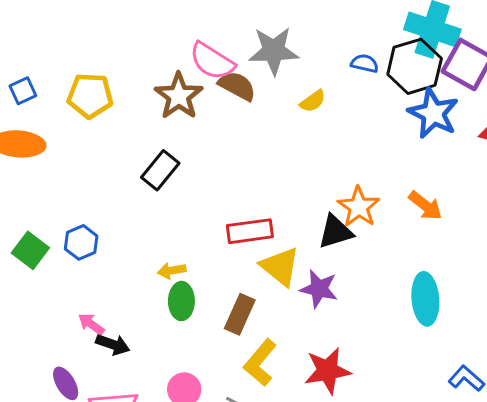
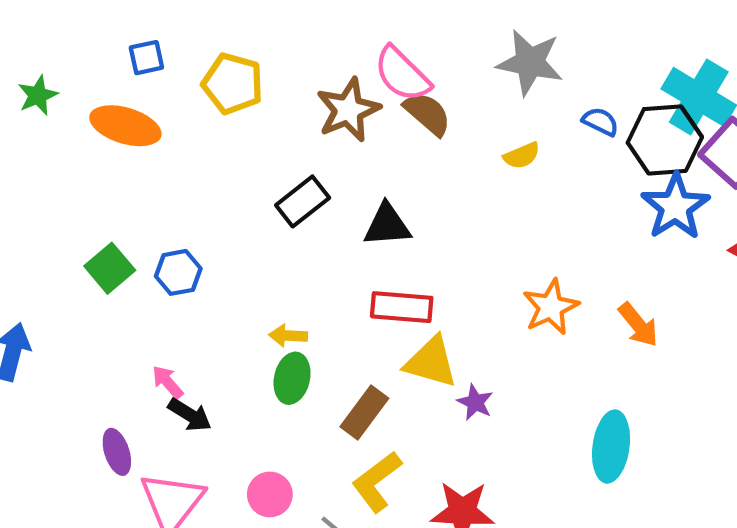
gray star: (274, 51) -> (530, 62), moved
black triangle: (335, 232) -> (387, 225), moved
yellow triangle: (280, 266) -> (431, 362), turned -36
purple star: (319, 289) -> (475, 402), size x0.7

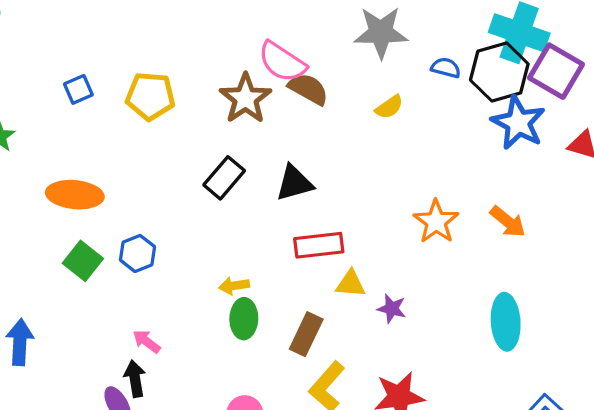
orange ellipse: (125, 126) -> (75, 195), moved
yellow triangle: (431, 362) -> (351, 284), size x0.7
black arrow: (190, 415) -> (135, 379), moved, turned -120

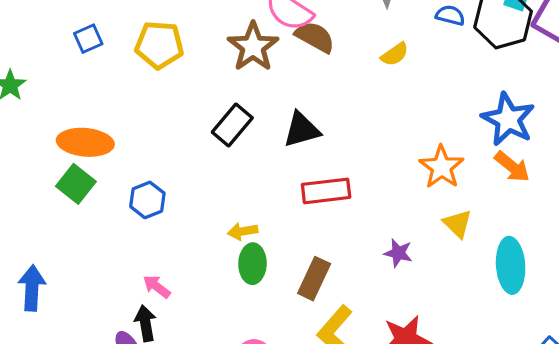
blue star: (518, 123) -> (508, 119), moved
green square: (83, 261) -> (76, 184), moved
yellow triangle: (351, 284) -> (458, 224), moved, turned 40

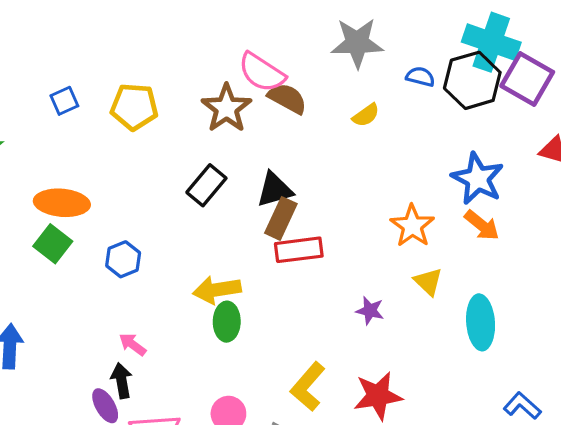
yellow arrow: (243, 231) -> (217, 290), size x1.6
brown rectangle: (314, 279) -> (281, 218), moved

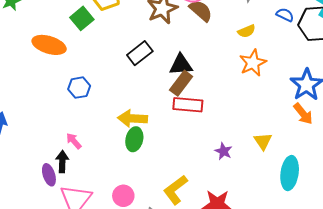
orange star: (412, 226) -> (253, 63), moved
green square: (53, 244) -> (82, 18), moved

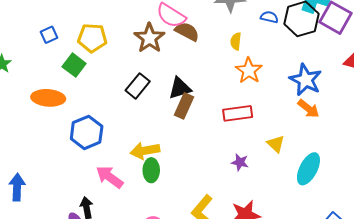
yellow semicircle: (247, 31) -> (236, 41), turned 132
blue hexagon: (79, 88) -> (87, 132), size x1.5
red rectangle: (188, 105) -> (238, 113), moved
pink arrow: (74, 141) -> (110, 177), moved, size x1.6
cyan ellipse: (290, 173) -> (308, 169), turned 32

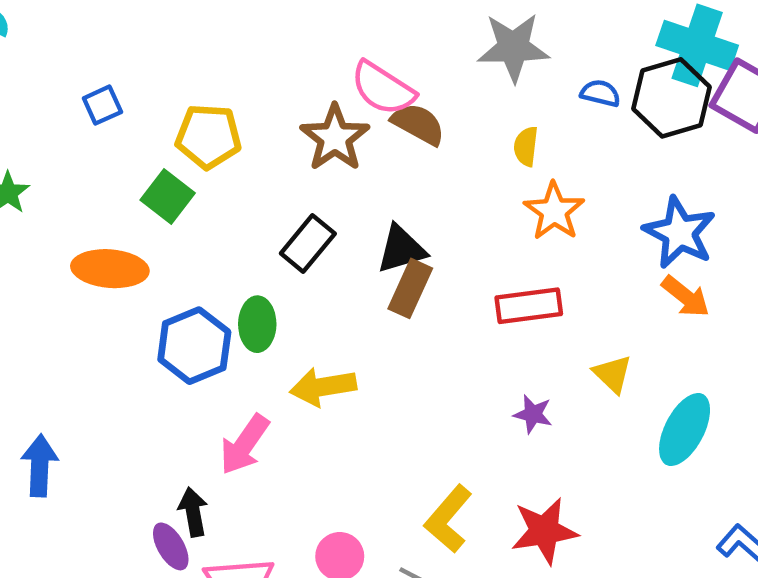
blue square: (49, 35) -> (102, 105), moved
green ellipse: (151, 170) -> (257, 324), moved
pink arrow: (110, 177) -> (244, 445), turned -92

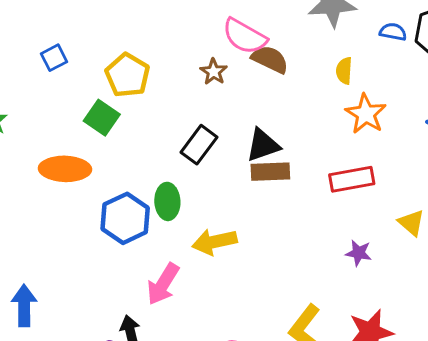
yellow pentagon: (208, 136) -> (127, 75), turned 30
brown star: (335, 138) -> (214, 72), size x0.6
brown rectangle: (410, 288) -> (270, 172), turned 66

